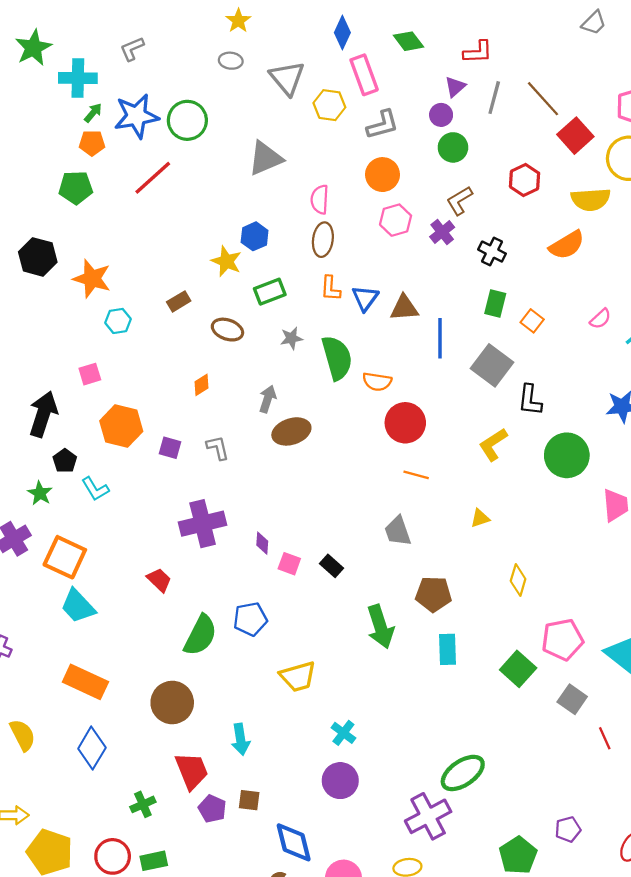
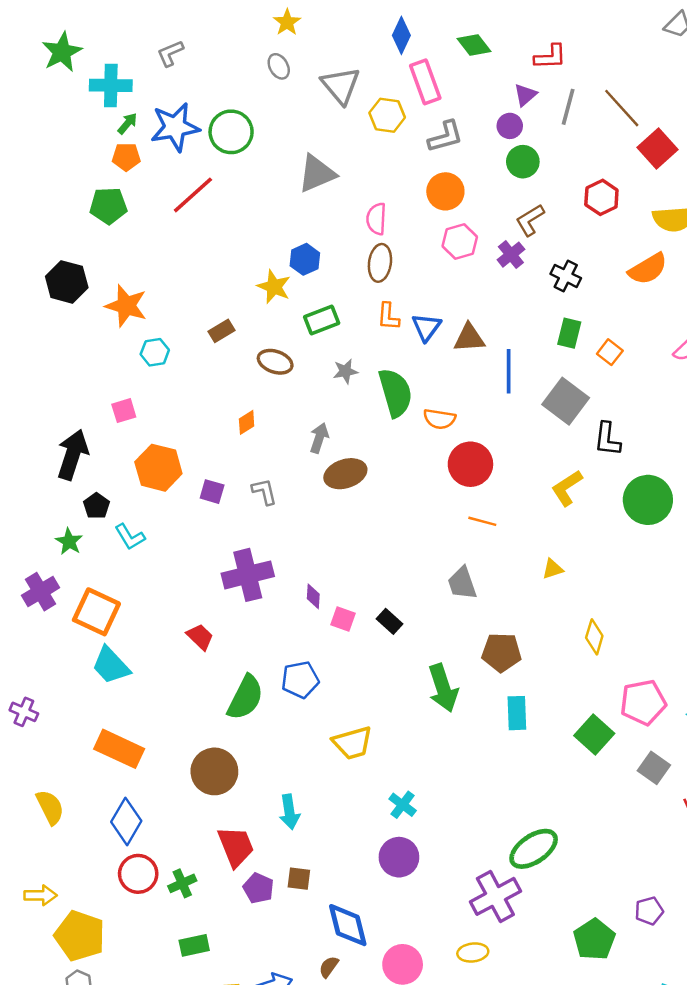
gray ellipse: (231, 61) -> (279, 66), turned 55
red circle: (113, 856) -> (138, 874), moved

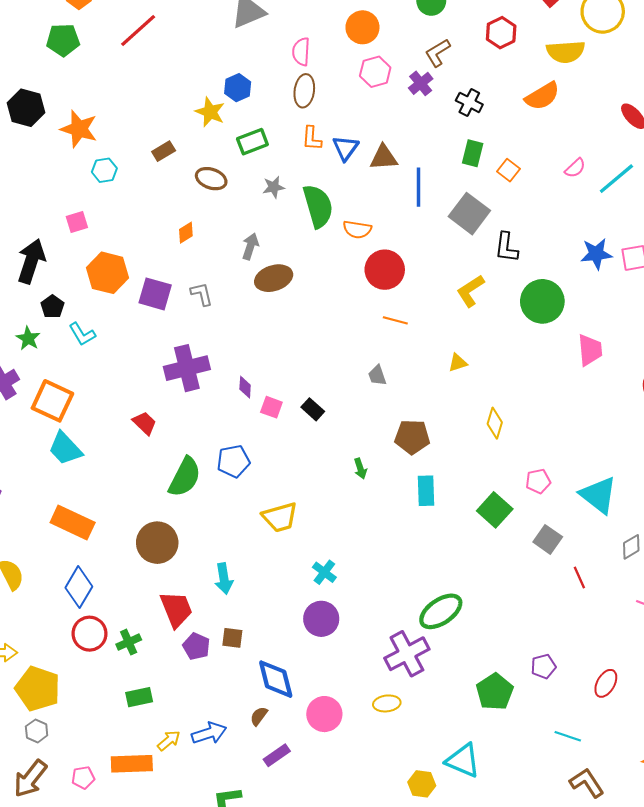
purple square: (212, 492) -> (155, 294), size x1.5
gray trapezoid: (462, 583) -> (377, 375), size x0.7
green arrow: (443, 688) -> (360, 469), size x0.5
pink pentagon: (643, 702) -> (538, 481), size x0.6

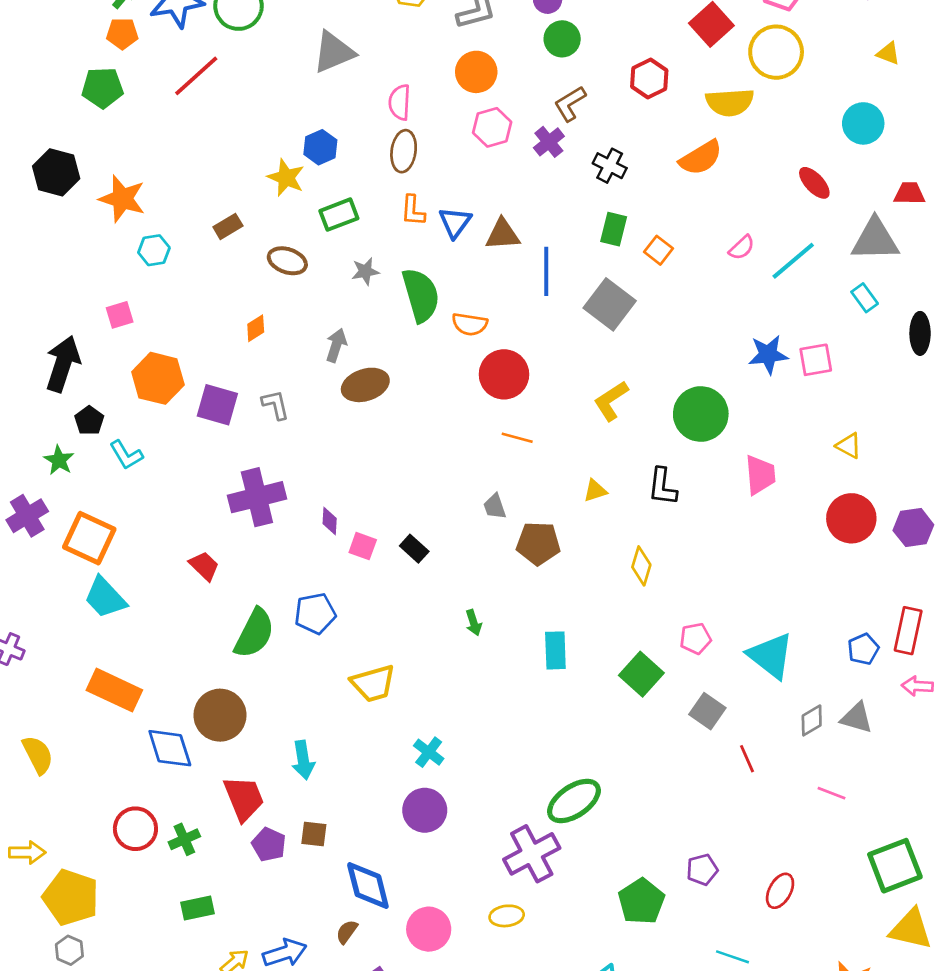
black L-shape: (506, 247) -> (662, 487), moved
brown pentagon: (412, 437) -> (538, 543), moved
blue diamond: (79, 587) -> (170, 748), moved, turned -48

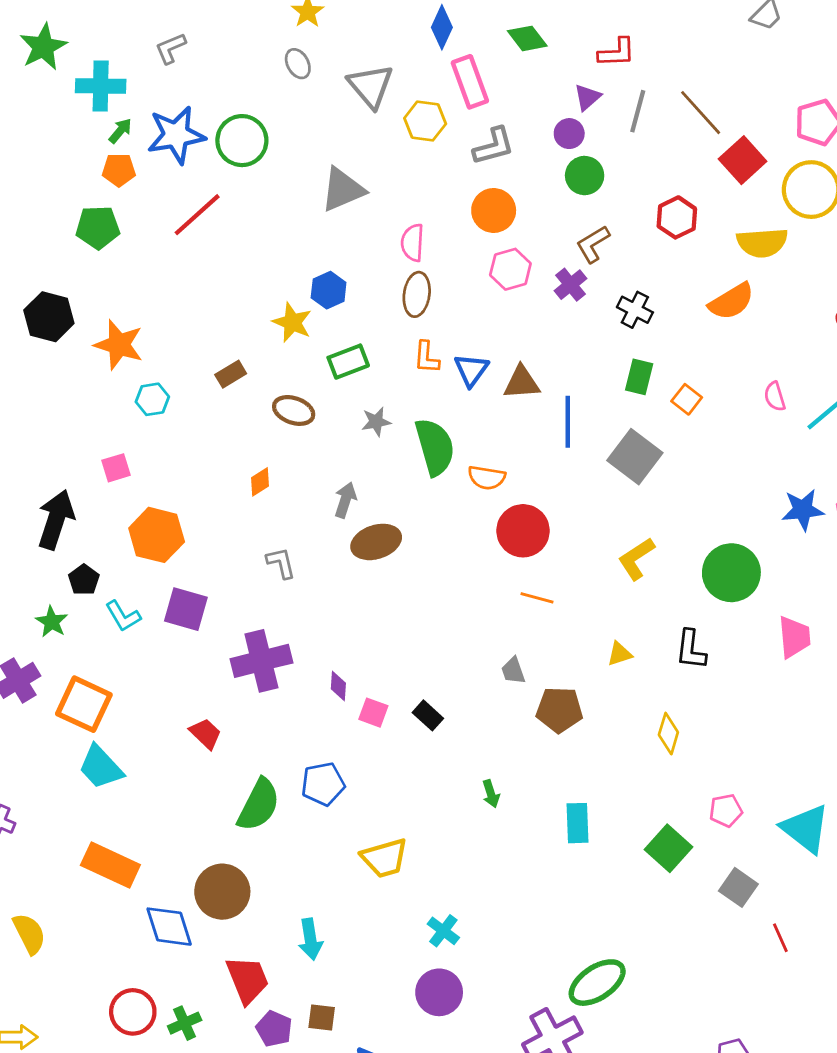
pink semicircle: (742, 248) -> (775, 397), turned 116
purple square: (217, 405) -> (186, 609), moved

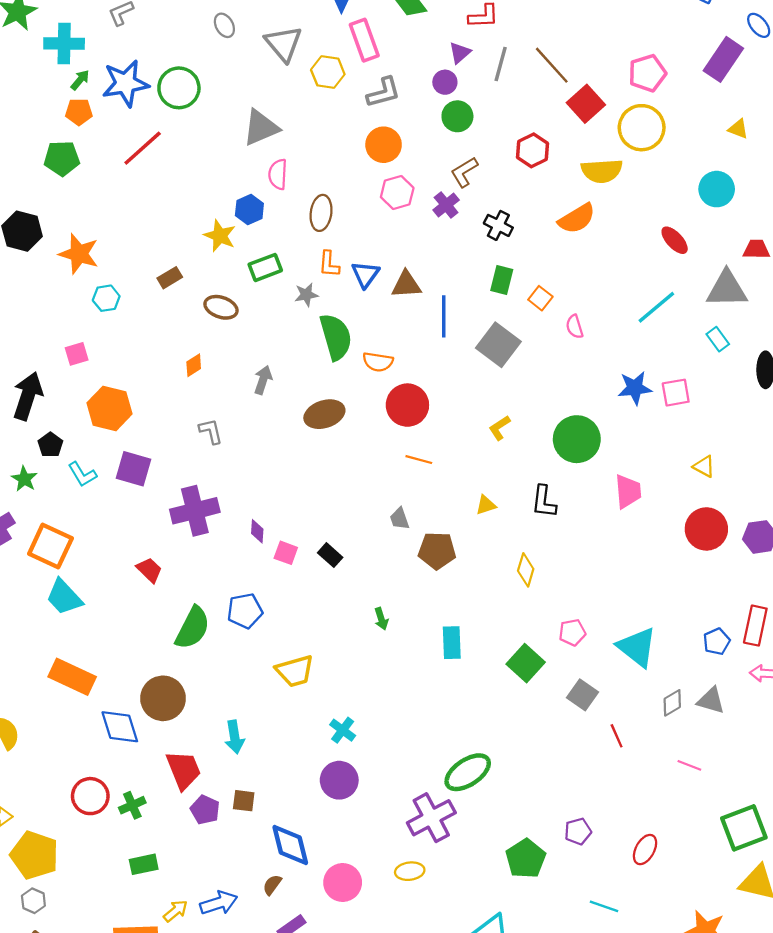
pink semicircle: (413, 243) -> (278, 174), moved
pink semicircle: (775, 397) -> (575, 327), moved
gray star: (376, 422) -> (306, 295), moved
brown ellipse: (376, 542) -> (324, 414), moved
yellow L-shape: (636, 559) -> (499, 428), size x0.7

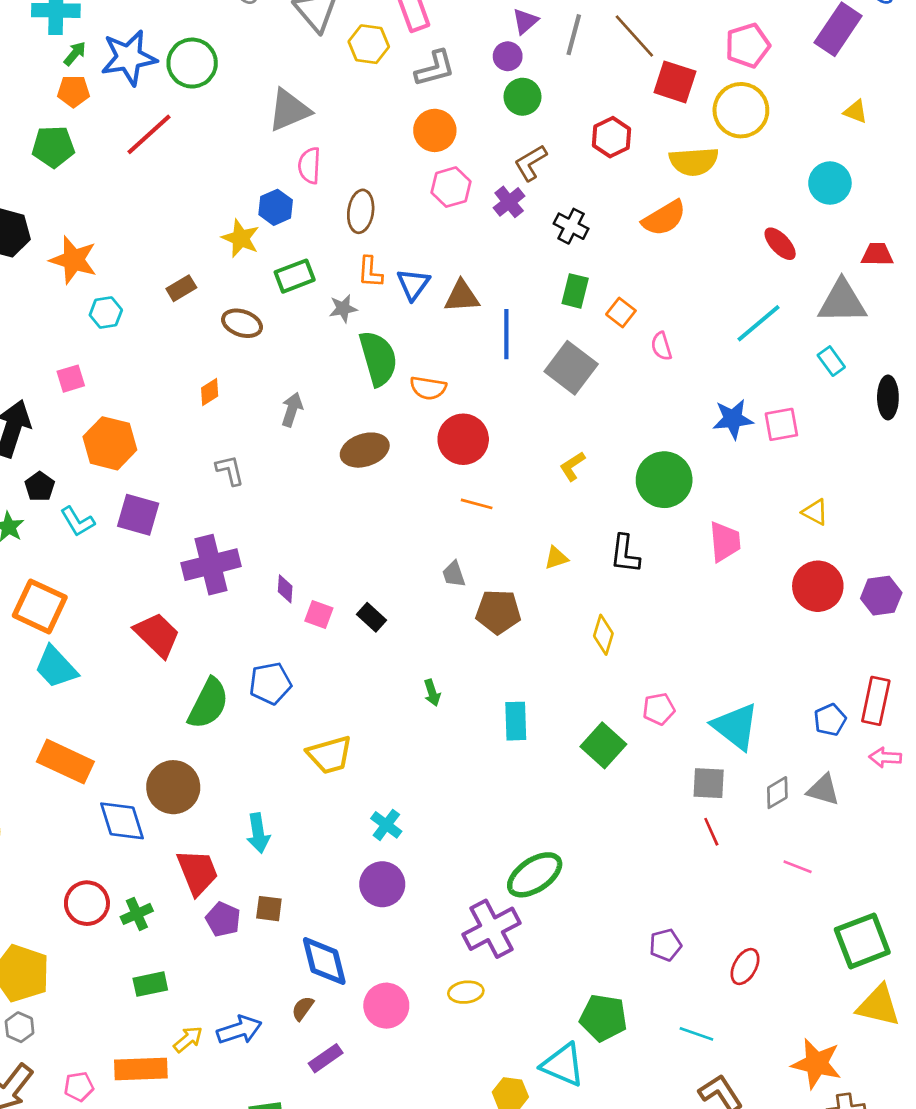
red square: (586, 104) -> (675, 82), turned -30
red trapezoid: (149, 570) -> (157, 635), size x1.5
gray square: (582, 695) -> (709, 783), moved, turned -32
green pentagon: (526, 859) -> (603, 1018), moved, turned -30

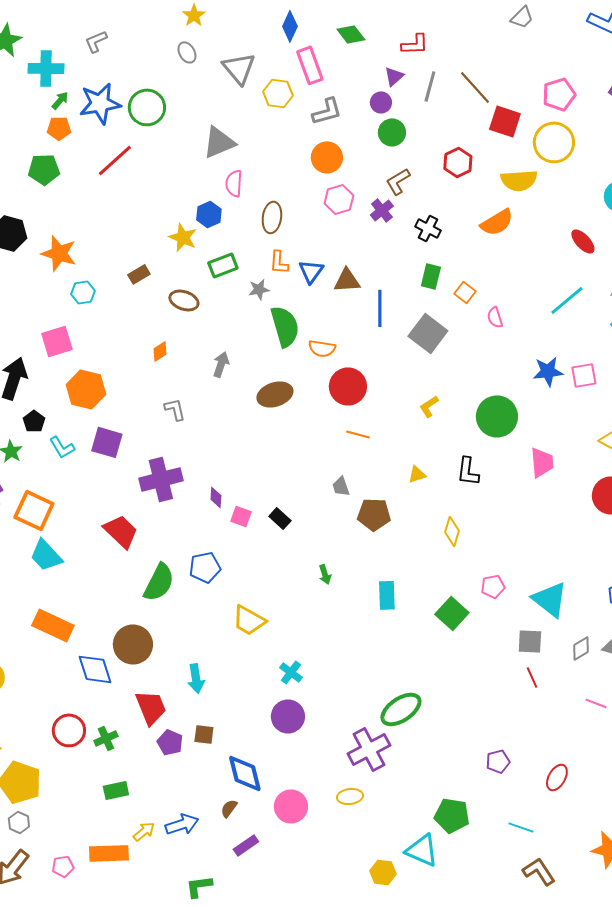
pink square: (71, 379) -> (57, 341), size x1.5
yellow trapezoid: (330, 755) -> (249, 620), turned 45

